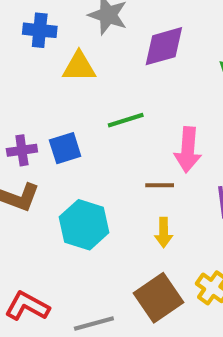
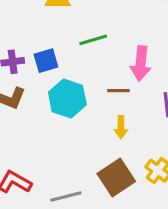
cyan hexagon: (84, 225) -> (67, 98), moved

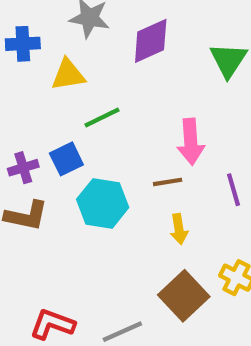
green line: (93, 40) -> (102, 117), moved

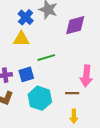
blue cross: (23, 44) -> (26, 17), moved, turned 35
yellow triangle: (68, 75) -> (21, 39), moved

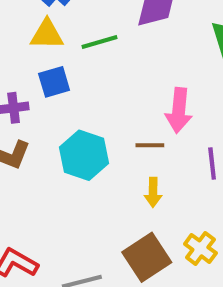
green line: (46, 58) -> (99, 42), moved
blue square: (26, 74) -> (54, 82), moved

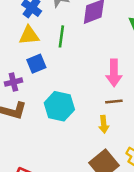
green line: (99, 42) -> (61, 36), turned -60
brown line: (150, 145) -> (114, 101), moved

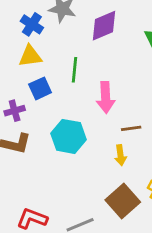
green line: (61, 36) -> (75, 70), moved
pink arrow: (114, 73) -> (106, 97), moved

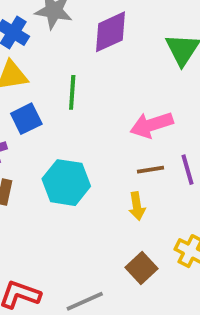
pink arrow: (106, 97) -> (152, 125), moved, turned 76
brown square: (123, 201) -> (142, 268), size x0.7

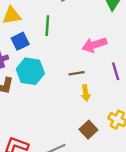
brown line: (151, 170) -> (77, 73), moved
cyan hexagon: (66, 183) -> (30, 71), moved

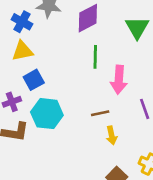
green line: (47, 26) -> (95, 57), moved
pink arrow: (94, 45) -> (119, 80), turned -65

